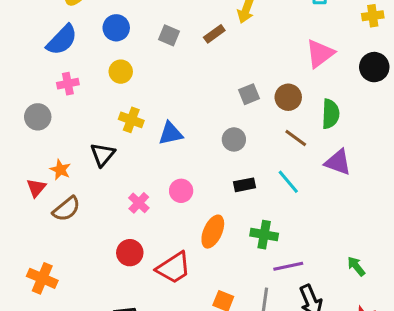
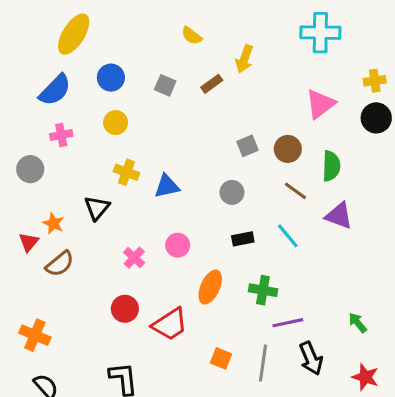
yellow cross: (373, 16) -> (375, 81), moved

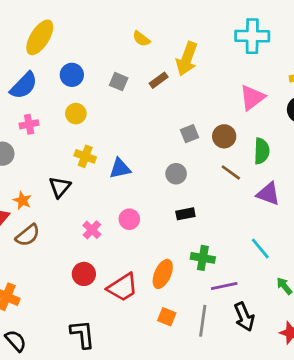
yellow arrow: (244, 59) -> (187, 59), size x1.4
cyan line: (288, 236) -> (260, 249), moved
orange ellipse: (210, 287) -> (163, 274), moved

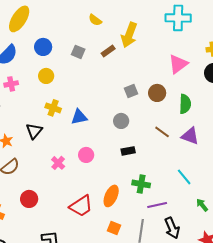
brown line: (231, 172) -> (162, 132), moved
red circle: (84, 274) -> (29, 199), moved

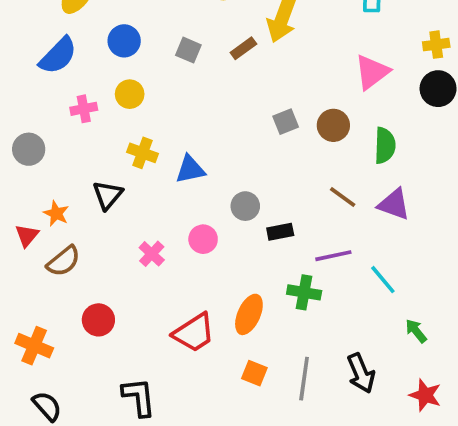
pink cross: (11, 84) -> (84, 109), moved
gray circle: (121, 121) -> (245, 206), moved
purple line: (157, 205) -> (333, 256), moved

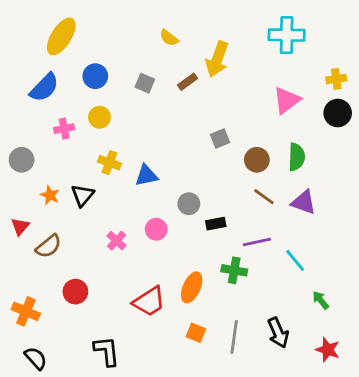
brown circle: (333, 125) -> (257, 160), moved
orange star: (56, 213) -> (50, 195), moved

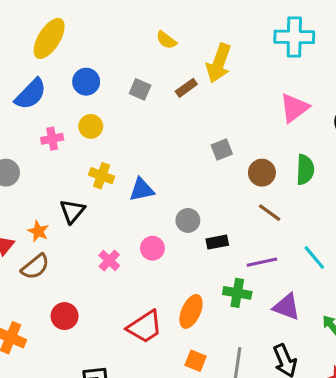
orange star: (50, 195) -> (38, 231), moved
purple triangle: (304, 202) -> (287, 307), moved
cyan line: (295, 260) -> (314, 257), moved

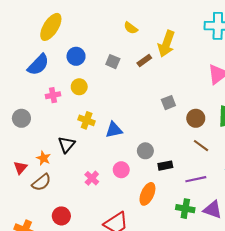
green cross: (237, 293) -> (185, 209), moved
orange ellipse: (191, 311) -> (147, 194), moved

